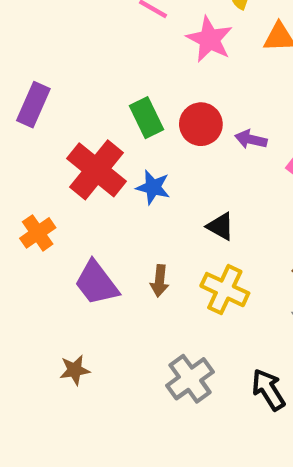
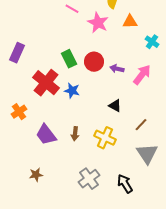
black triangle: (220, 226) -> (115, 106), moved

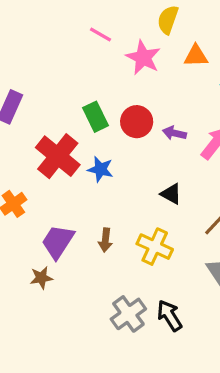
purple trapezoid: (46, 135) -> (58, 242), turned 70
brown star: (36, 175) -> (41, 278), moved
black arrow: (125, 184) -> (169, 316), moved

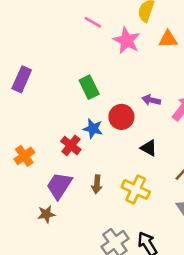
red circle: (137, 122) -> (121, 117), moved
red cross: (58, 156) -> (71, 145), moved, size x0.6

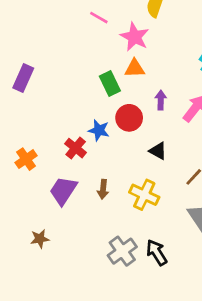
orange triangle: (168, 39) -> (135, 68), moved
green rectangle: (89, 87) -> (110, 84), moved
purple arrow: (151, 100) -> (161, 100), turned 78
brown star: (46, 214) -> (40, 239), moved

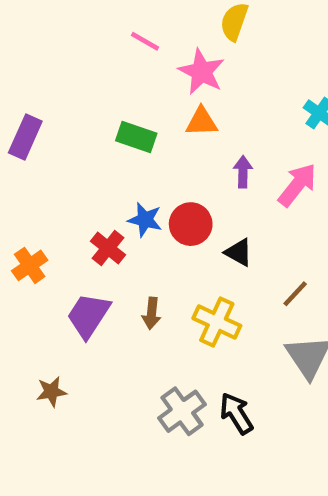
green rectangle: (110, 84) -> (136, 137), moved, turned -45
red circle: (129, 118) -> (191, 224), moved

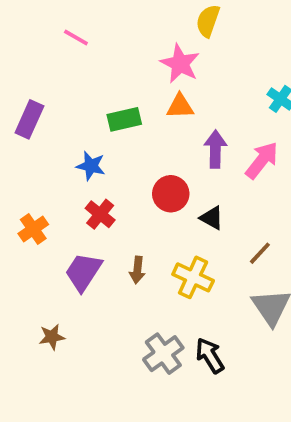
pink line: (145, 41) -> (76, 38), moved
green rectangle: (136, 137) -> (124, 119), turned -32
purple arrow: (243, 172) -> (215, 149), size x1.4
blue star: (145, 220) -> (91, 166), moved

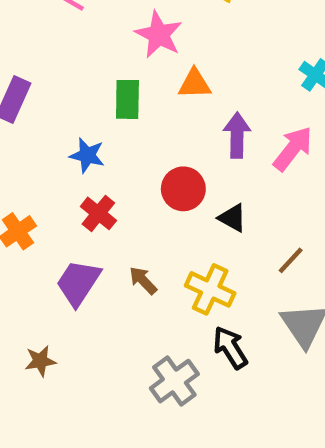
pink star: (180, 64) -> (159, 35), moved
green rectangle: (124, 119) -> (127, 99), turned -76
brown arrow: (137, 270) -> (143, 280), turned 130
black arrow: (210, 355) -> (230, 348), moved

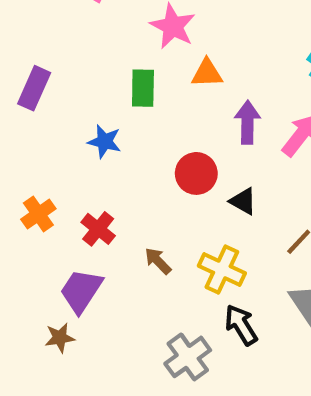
red cross: (98, 213) -> (98, 229), moved
purple trapezoid: (78, 283) -> (81, 291), moved

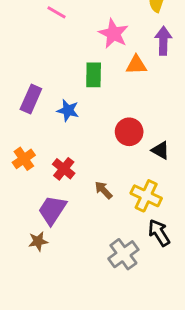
purple rectangle: (34, 88) -> (31, 99), moved
purple arrow: (247, 122) -> (163, 41), moved

